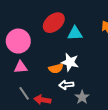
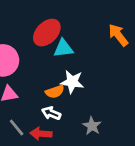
cyan triangle: (75, 33) -> (63, 48), moved
white arrow: (66, 85) -> (51, 113), moved, turned 32

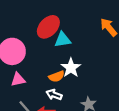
white star: (72, 82) -> (71, 68), turned 30

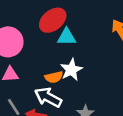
white arrow: (54, 95) -> (48, 97), size x1.5

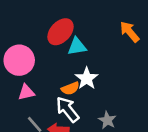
white arrow: (48, 97) -> (68, 109), turned 32

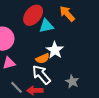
orange arrow: (129, 32) -> (67, 14), moved

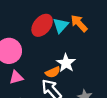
cyan triangle: (46, 26) -> (61, 25), moved, turned -35

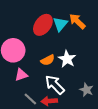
orange semicircle: (53, 72) -> (48, 60), moved

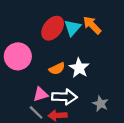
pink triangle: (21, 75) -> (41, 94), moved
white arrow: (55, 85) -> (64, 97), turned 135

